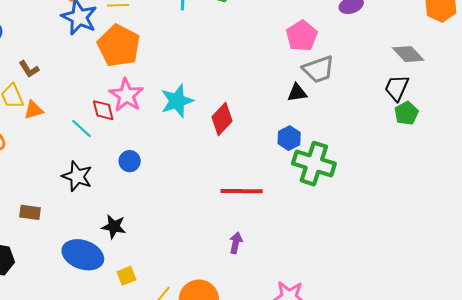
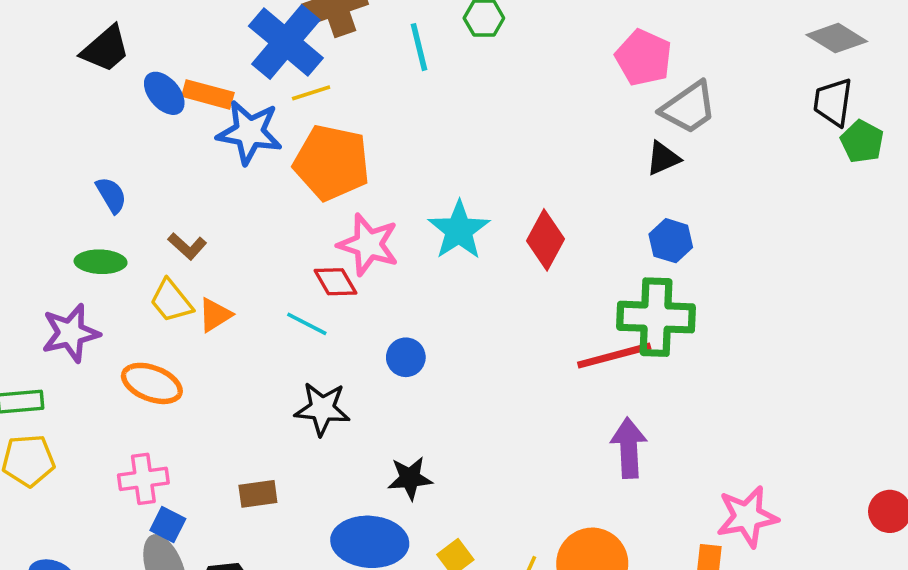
green cross: (314, 164) -> (656, 317), moved
purple arrow: (236, 243) -> (629, 448), size x1.5

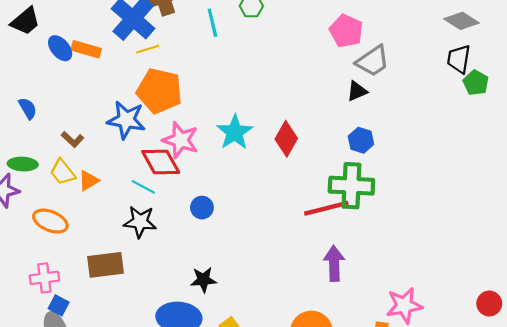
blue star: (249, 132) -> (126, 120), moved
green ellipse: (101, 262) -> (23, 164), moved
red diamond: (335, 282) -> (161, 162), size x1.5
black star: (322, 409) -> (140, 222), moved
brown rectangle: (258, 494) -> (105, 265), moved, size x1.6

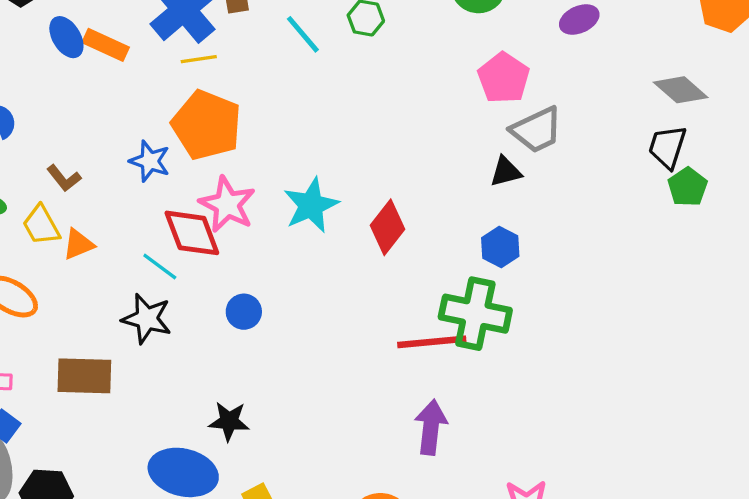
cyan line: (212, 23) -> (303, 34), turned -36
blue star: (126, 120) -> (150, 161), size x0.7

